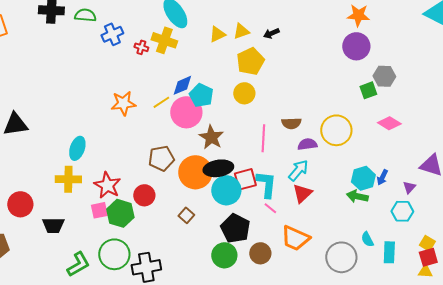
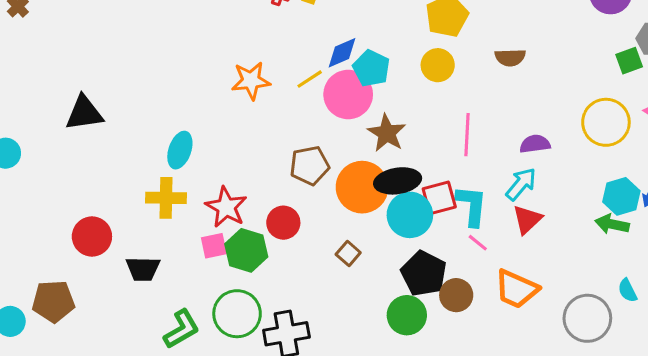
brown semicircle: (291, 123) -> (510, 57), moved
yellow circle: (336, 130) -> (606, 122), moved
brown circle: (260, 253) -> (456, 295), moved

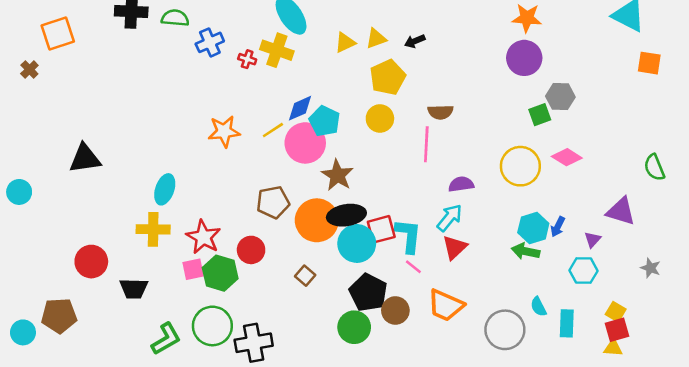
pink line: (467, 135) -> (426, 144), moved

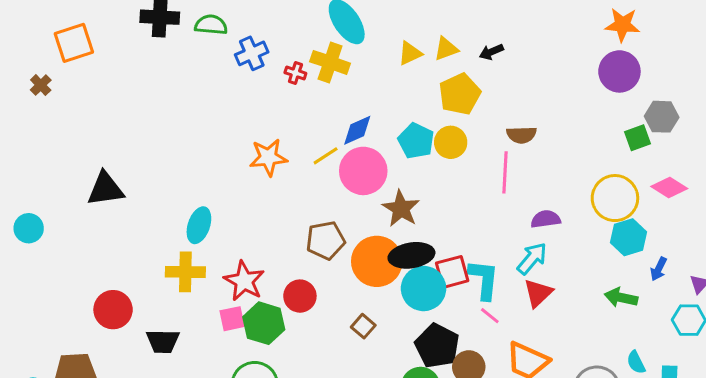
cyan pentagon: (325, 121) -> (416, 141), moved
cyan hexagon: (533, 228) -> (629, 237), moved

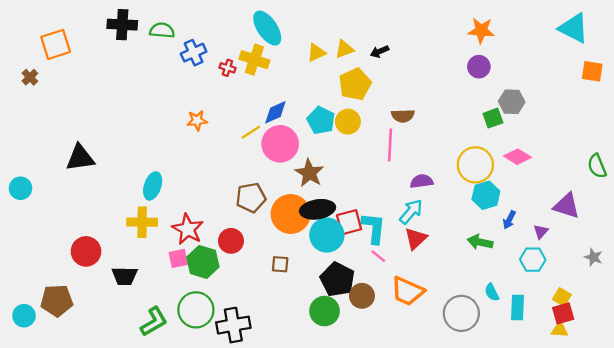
purple circle: (619, 71) -> (479, 67), size x0.7
orange star: (268, 157) -> (197, 120), moved, size x0.7
brown square: (363, 326) -> (280, 264), turned -36

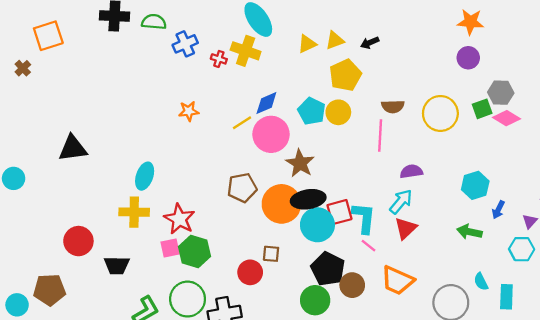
pink diamond: (517, 157) -> (506, 118), moved
yellow circle: (475, 165) -> (440, 113), moved
red circle: (231, 241) -> (250, 272), moved

